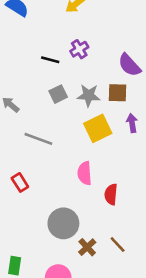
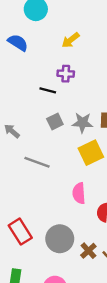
purple cross: (79, 49) -> (66, 74), moved, turned 35
red rectangle: (20, 182) -> (20, 232), moved, size x1.5
brown cross: (87, 247) -> (88, 251), moved

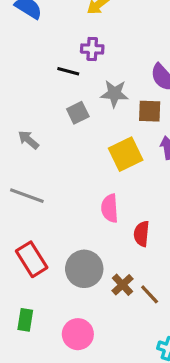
gray star: (82, 123) -> (114, 94), moved
gray arrow: (12, 131) -> (28, 140), moved
gray line: (37, 162) -> (27, 196), moved

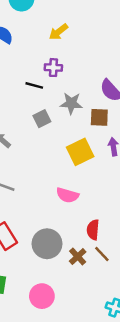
pink semicircle: (110, 208) -> (67, 195), turned -70
red semicircle: (142, 234) -> (93, 230), moved
brown line: (150, 294) -> (102, 254), moved

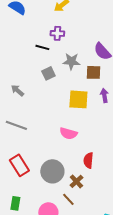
yellow square: (80, 152) -> (78, 99), turned 30
brown line: (102, 254) -> (68, 199), moved

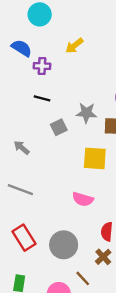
purple cross: (57, 33) -> (42, 66), moved
black line: (42, 47) -> (42, 98), moved
brown cross: (76, 181) -> (103, 257), moved

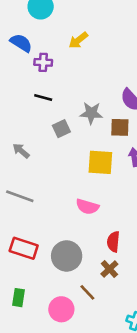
red rectangle: (24, 238) -> (24, 248), turned -40

